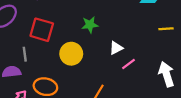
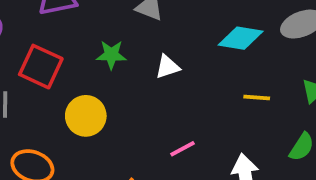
green star: (90, 25) -> (111, 55), moved
white triangle: (116, 48) -> (167, 67), moved

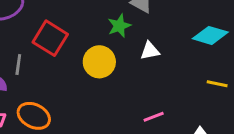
green star: (111, 55) -> (119, 26), moved, turned -30
yellow circle: (86, 116) -> (99, 62), moved

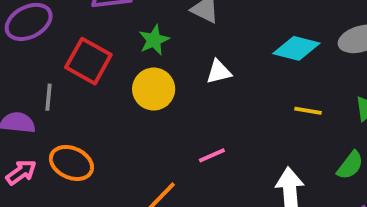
green star: (119, 26) -> (154, 40), moved
pink line: (154, 117) -> (212, 155), moved

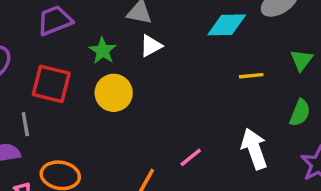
white triangle: (219, 72) -> (151, 46), moved
pink line: (212, 155) -> (191, 157), moved

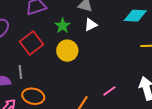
red square: (51, 84) -> (32, 43), turned 35
gray line: (25, 124) -> (20, 72), moved

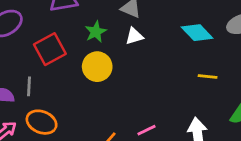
cyan diamond: (135, 16) -> (197, 33), turned 35

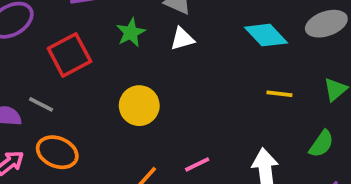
yellow circle: (97, 67) -> (139, 106), moved
gray line: (29, 86) -> (41, 104), turned -66

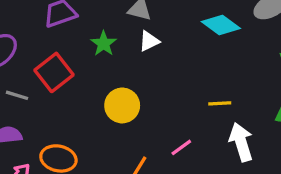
yellow line: (279, 94) -> (220, 103), moved
gray line: (41, 104) -> (17, 95), moved

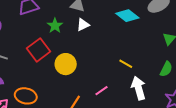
red square: (54, 72) -> (39, 50), moved
yellow line: (220, 103) -> (126, 64), turned 32

